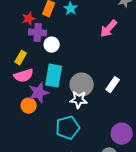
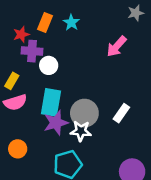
purple star: (39, 93) -> (56, 123), moved
orange circle: (29, 106) -> (18, 149), moved

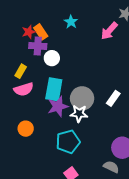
orange rectangle: (45, 23) -> (41, 32), moved, turned -56
pink arrow: (117, 46) -> (109, 31), moved

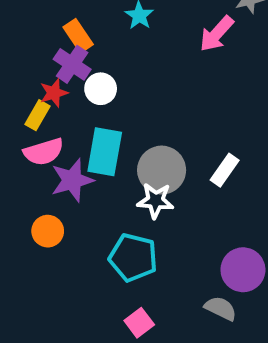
red star: (29, 32) -> (54, 93), moved
purple cross: (38, 46) -> (72, 64), turned 30
purple star: (58, 106) -> (72, 180), moved
cyan pentagon: (68, 142) -> (133, 258), turned 30

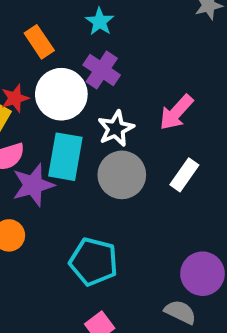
pink arrow: (217, 34) -> (176, 112), moved
purple cross: (72, 64) -> (102, 70), moved
white circle: (101, 89) -> (61, 94), size x1.6
white star: (155, 201) -> (116, 129), moved, turned -30

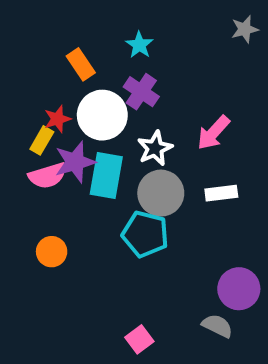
white rectangle: (184, 175) -> (221, 193), turned 48
purple star: (33, 185) -> (75, 162), moved
cyan pentagon: (94, 262) -> (145, 234), moved

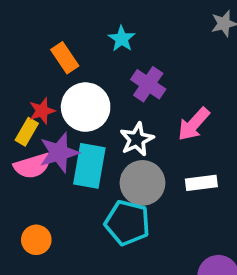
purple cross: (141, 92) -> (148, 84), moved

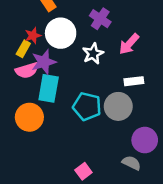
cyan rectangle: (89, 166) -> (49, 88), moved
gray circle: (142, 183) -> (118, 106), moved
orange circle: (36, 240) -> (29, 117), size x1.5

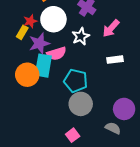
pink semicircle: (27, 70) -> (56, 54), moved
gray circle: (118, 106) -> (81, 104), moved
orange circle: (29, 117) -> (27, 75), moved

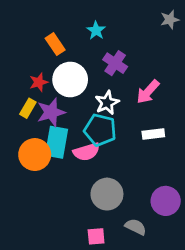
yellow rectangle: (22, 32) -> (28, 108), moved
pink semicircle: (56, 54) -> (87, 152), moved
cyan pentagon: (76, 81) -> (100, 130), moved
gray semicircle: (113, 128) -> (136, 227), moved
pink square: (73, 135) -> (96, 236), turned 32

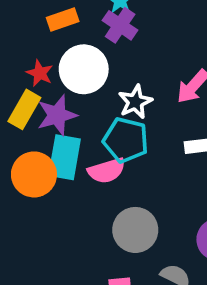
orange rectangle: (55, 44) -> (63, 20), turned -75
purple cross: (115, 63) -> (120, 25), moved
red star: (39, 82) -> (40, 73), turned -30
yellow rectangle: (28, 108) -> (24, 109), size x1.4

